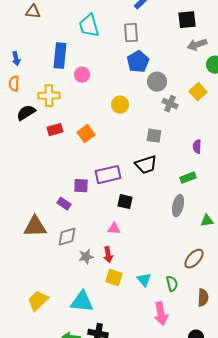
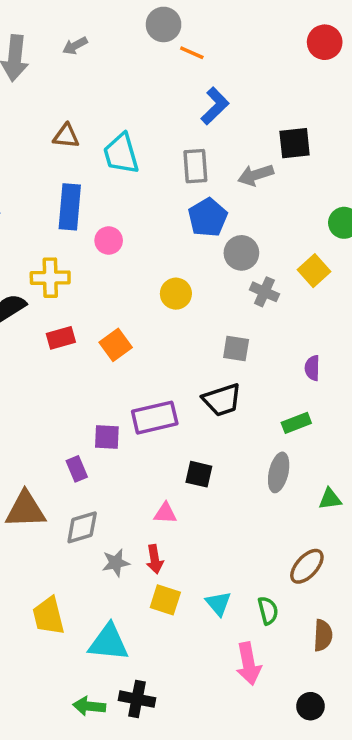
brown triangle: (33, 12) -> (66, 136), moved
gray arrow: (197, 45) -> (256, 175), moved
black square: (125, 202) -> (199, 474), moved
purple rectangle: (64, 204) -> (77, 469), turned 32
yellow trapezoid: (38, 301) -> (48, 616), moved, turned -60

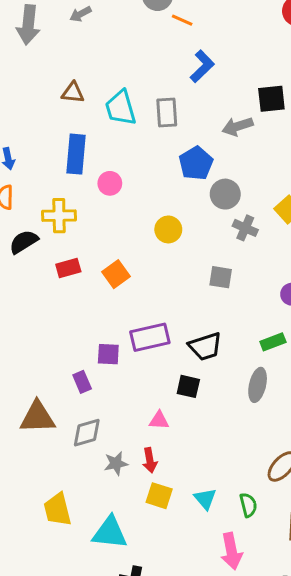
gray rectangle: (195, 166) -> (167, 113), moved
black trapezoid: (222, 400) -> (205, 346), moved

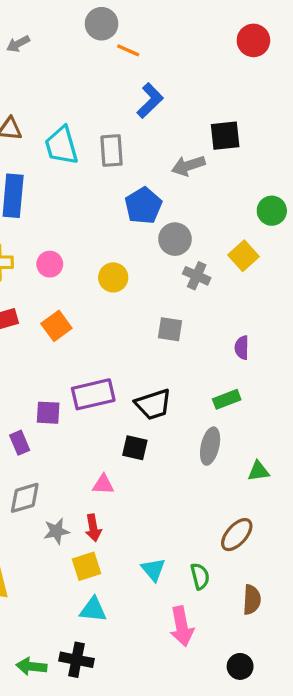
pink circle: (110, 183) -> (50, 264), moved
yellow square: (159, 496) -> (87, 566), moved, turned -36
cyan triangle: (110, 533) -> (93, 610), moved, size x0.7

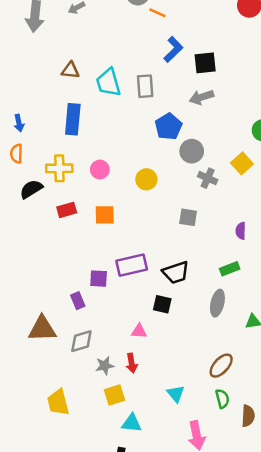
black square: (225, 136) -> (205, 63), moved
orange square: (56, 326) -> (105, 215), turned 35
brown ellipse: (237, 535) -> (221, 366), moved
yellow square: (87, 566) -> (115, 395), moved
green semicircle: (200, 576) -> (222, 399), moved

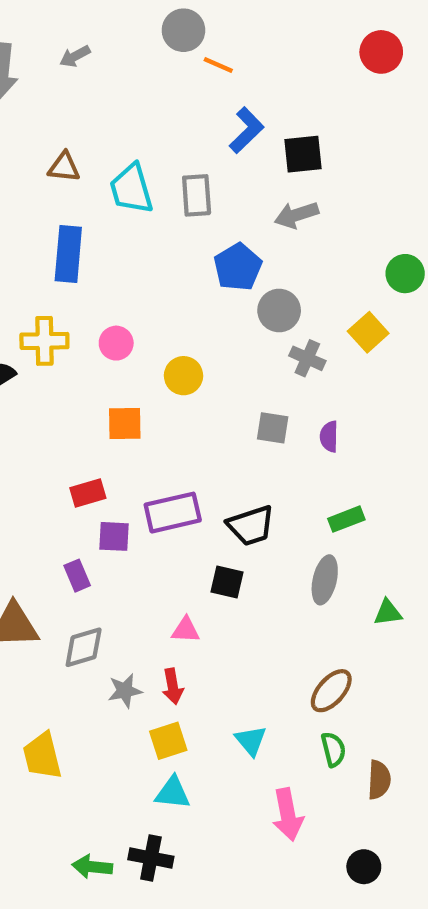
yellow circle: (146, 179) -> (183, 376), moved
red rectangle: (67, 210) -> (88, 493), moved
purple semicircle: (241, 231) -> (329, 437), moved
yellow square: (115, 395) -> (168, 741), moved

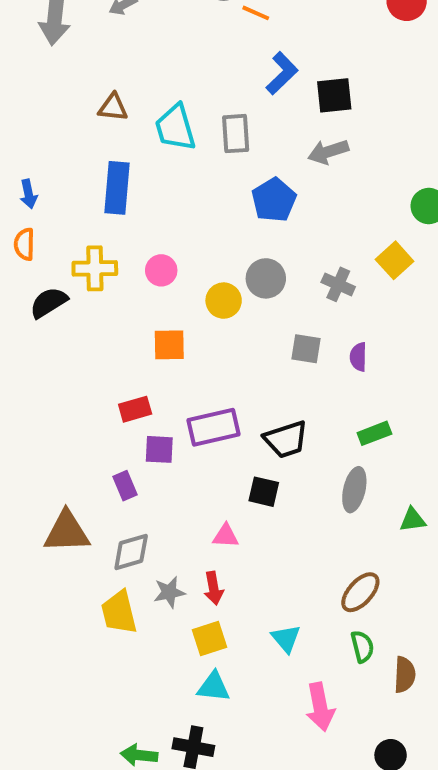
gray circle: (279, 311) -> (266, 278), moved
yellow trapezoid: (42, 756) -> (119, 612), moved

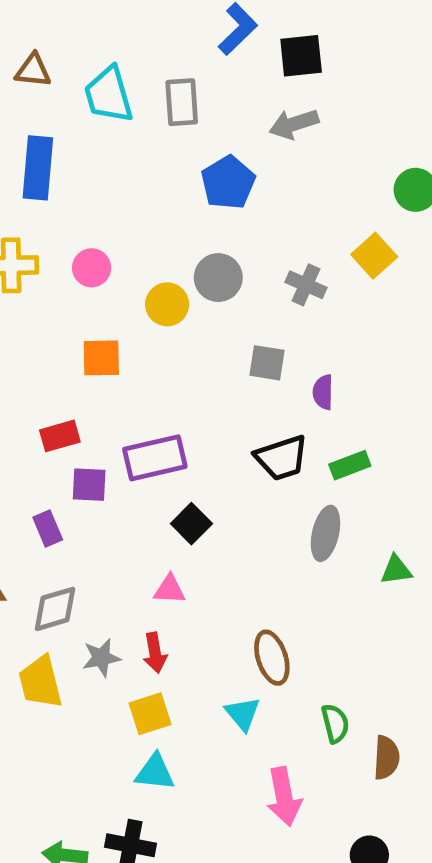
purple semicircle: (358, 357) -> (323, 392), moved
black trapezoid: (286, 439) -> (282, 458), moved
black square: (264, 492) -> (191, 524), moved, turned 32
brown ellipse: (360, 592) -> (272, 658), moved, turned -60

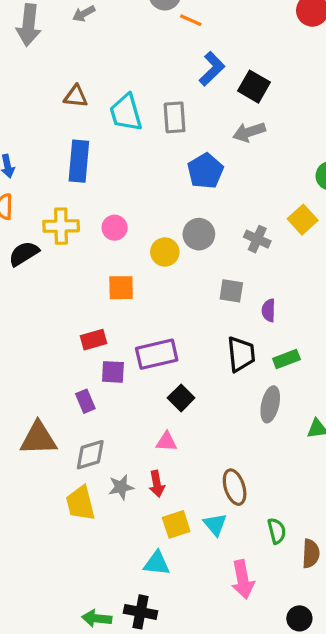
black square: (301, 56) -> (254, 87), turned 36
black trapezoid: (282, 458) -> (241, 354), turned -78
yellow square: (150, 714) -> (176, 524), moved

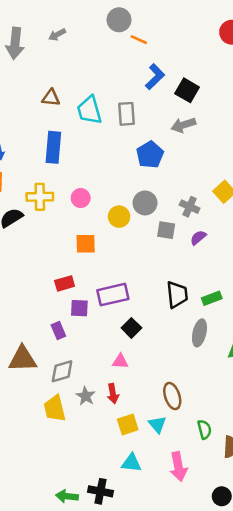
gray square: (231, 291) -> (166, 230), moved
purple semicircle: (269, 310) -> (198, 238), moved, turned 49
gray star: (121, 487) -> (86, 396), turned -30
cyan triangle: (157, 563) -> (131, 463), moved

